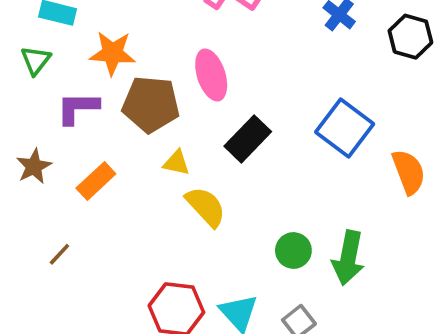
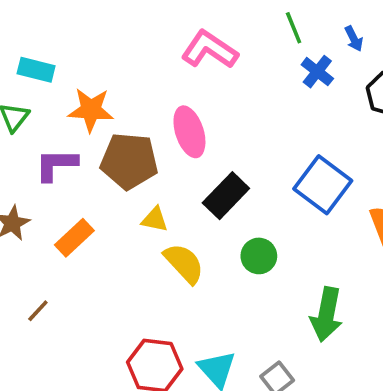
green circle: (293, 250) -> (259, 256), moved

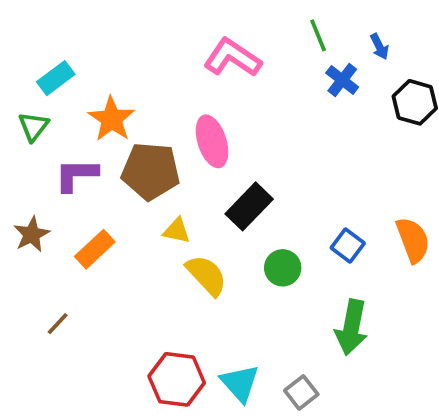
cyan rectangle: (36, 70) -> (56, 78), turned -51
orange star: (91, 110) -> (112, 119), turned 30
blue square: (323, 185) -> (348, 246), moved, size x0.6

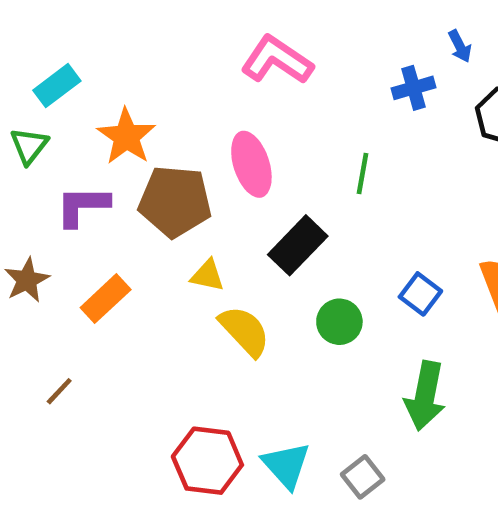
green line: (318, 35) -> (363, 174), moved, turned 32
blue cross: (342, 80) -> (414, 88), turned 36

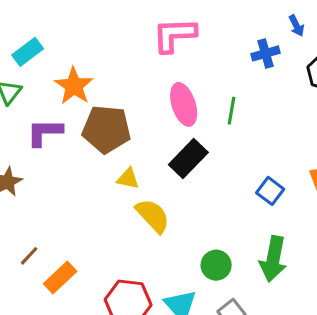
pink L-shape: (277, 60) -> (174, 35), turned -36
pink ellipse: (251, 164) -> (184, 104), moved
orange rectangle: (106, 299) -> (60, 277), moved
green circle: (339, 322) -> (216, 265), moved

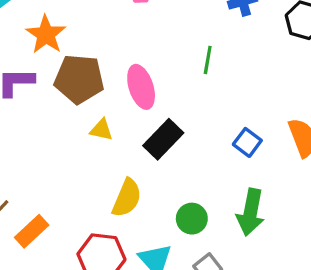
pink ellipse: (184, 104) -> (141, 87), moved
black rectangle: (188, 159) -> (163, 139), moved
yellow semicircle: (153, 216) -> (127, 198), moved, turned 66

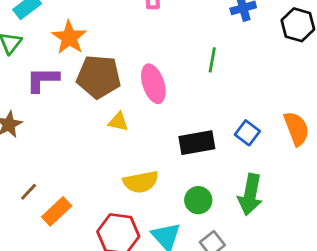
black rectangle: (163, 139) -> (197, 143), moved, turned 36
yellow semicircle: (127, 198) -> (141, 182), turned 56

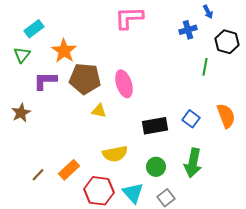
green line: (212, 60) -> (205, 67), moved
brown line: (29, 192) -> (38, 175), moved
orange rectangle: (57, 211) -> (69, 170), moved

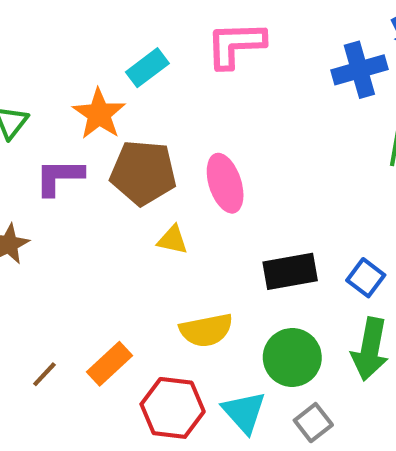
cyan rectangle: (34, 29) -> (147, 68), moved
blue cross: (188, 30) -> (359, 70), size x1.4
blue square: (191, 119) -> (366, 278), moved
green circle: (156, 167) -> (292, 357), size x1.4

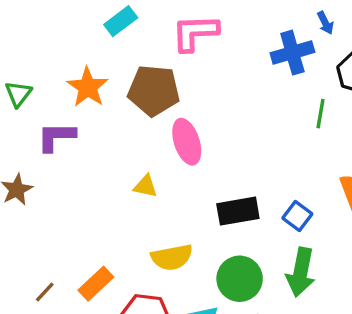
cyan rectangle: (147, 68) -> (121, 21), moved
brown pentagon: (143, 173) -> (154, 91), moved

